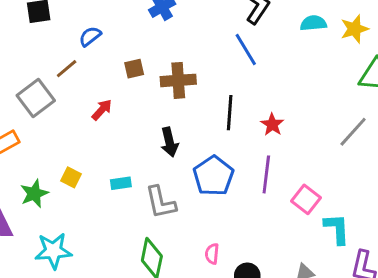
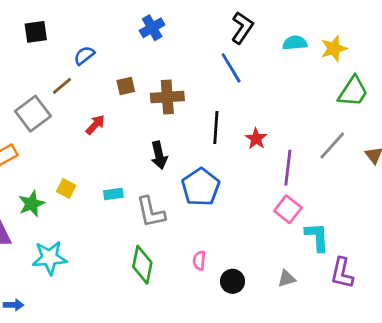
purple line: (266, 174) -> (288, 168), moved

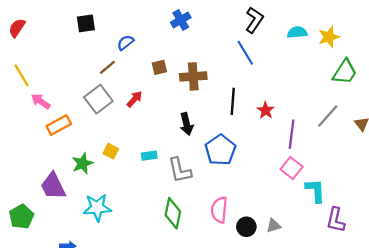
gray square: (33, 114) -> (98, 99), moved
pink semicircle: (199, 261) -> (219, 210), size x1.6
gray triangle: (287, 279) -> (274, 226), moved

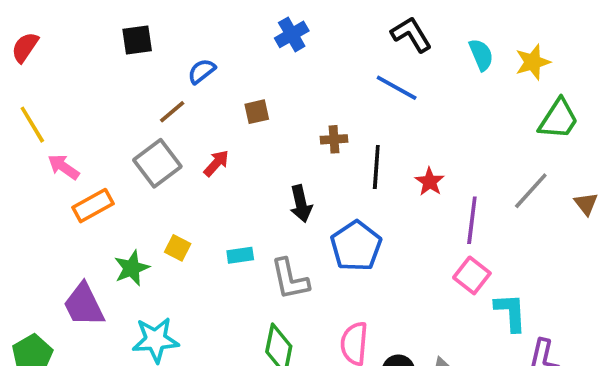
black L-shape: (254, 20) -> (411, 34), turned -65
cyan semicircle: (297, 32) -> (481, 55), turned 72
blue line: (245, 53) -> (397, 88), turned -30
brown cross: (193, 76) -> (334, 139), moved, size x0.6

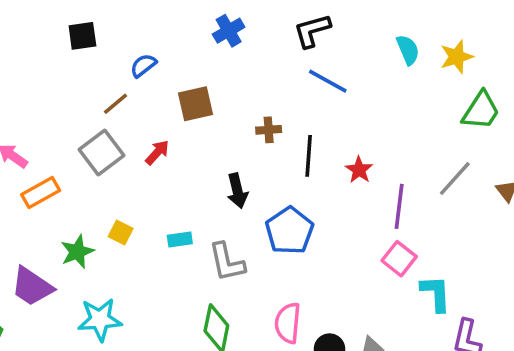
black L-shape: (411, 34) -> (312, 31), moved, turned -75
brown square: (257, 112) -> (196, 104), size x1.5
purple trapezoid: (84, 305) -> (32, 286), turned -30

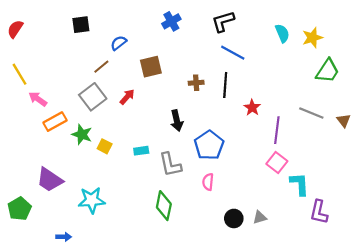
black line: (309, 156) -> (225, 85), moved
gray line: (455, 179) -> (311, 113), turned 70
green star: (77, 252) -> (82, 134), moved, turned -30
pink semicircle: (288, 323) -> (208, 182), moved, size x0.7

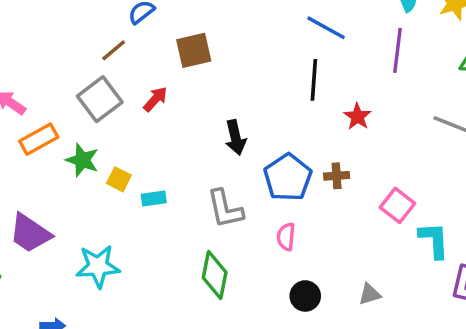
brown cross: (196, 83) -> (337, 176), moved
purple line: (277, 130) -> (398, 50), moved
cyan rectangle: (141, 151) -> (154, 198), moved
black circle: (234, 218) -> (305, 296), moved

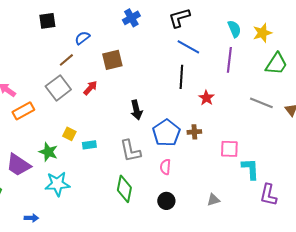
green star: (82, 160) -> (48, 152), moved
pink square: (398, 205) -> (229, 149), turned -36
black circle: (305, 296) -> (166, 201), moved

